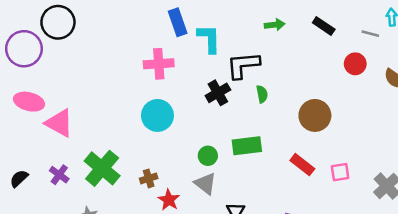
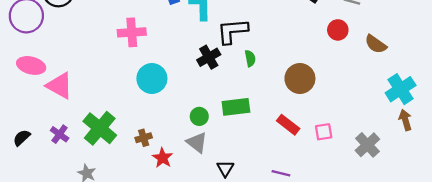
pink cross: (159, 64) -> (132, 32), moved

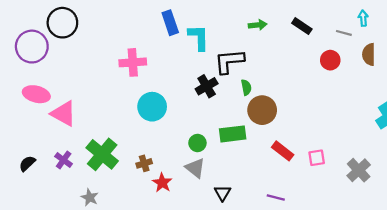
brown semicircle: (376, 44) -> (369, 54), moved, turned 55
brown circle: (300, 79) -> (262, 110), moved

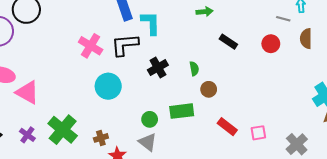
black rectangle: (302, 26) -> (228, 42), moved
black L-shape: (229, 61) -> (125, 45), moved
pink cross: (133, 62) -> (91, 46), turned 35
brown circle: (262, 110) -> (209, 89), size x0.6

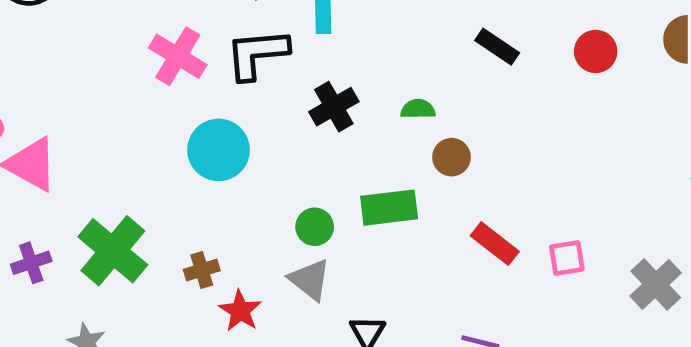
green semicircle: (194, 69) -> (418, 109), turned -80
purple cross: (27, 135) -> (31, 263), turned 35

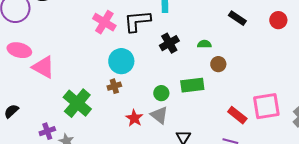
red rectangle: (495, 244) -> (237, 115), moved
pink square: (567, 258) -> (266, 106), size x1.8
purple cross: (31, 263) -> (47, 131), moved
brown cross: (202, 270) -> (114, 86), moved
red star: (240, 311) -> (134, 118), moved

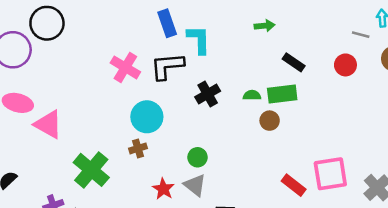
green rectangle: (192, 85) -> (282, 94), moved

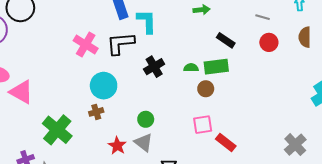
gray line: (361, 35) -> (263, 17), moved
pink square: (330, 174) -> (203, 125), moved, size x0.7

